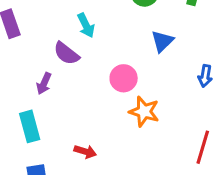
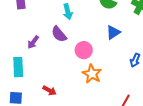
purple semicircle: (66, 53) -> (59, 34), moved

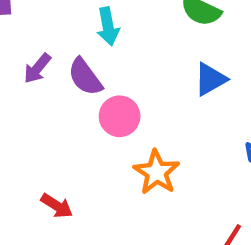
purple arrow: (33, 42) -> (37, 68), moved
pink circle: (84, 50) -> (120, 116), moved

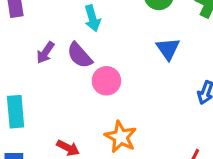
blue triangle: (210, 79) -> (168, 49), turned -30
orange star: (156, 172) -> (121, 137), moved

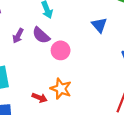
orange star: (121, 137) -> (61, 89), moved

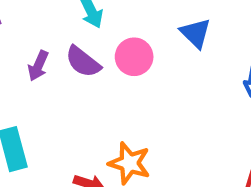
pink circle: (61, 50) -> (134, 57), moved

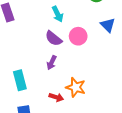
purple arrow: (38, 66) -> (52, 63), moved

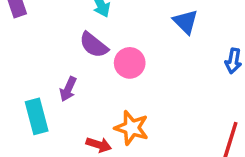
pink circle: (78, 36) -> (130, 63), moved
purple arrow: (52, 63) -> (68, 89), moved

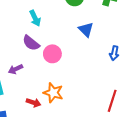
purple arrow: (68, 89) -> (15, 69), turned 40

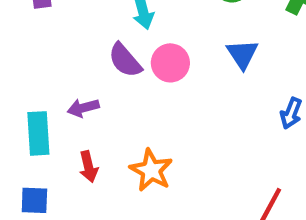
pink circle: (52, 54) -> (170, 63), moved
red arrow: (33, 103) -> (88, 167), moved, turned 48

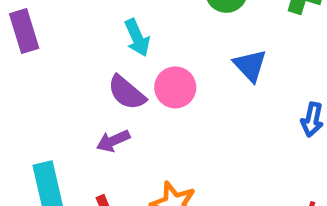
purple arrow: (83, 108) -> (113, 141), moved

